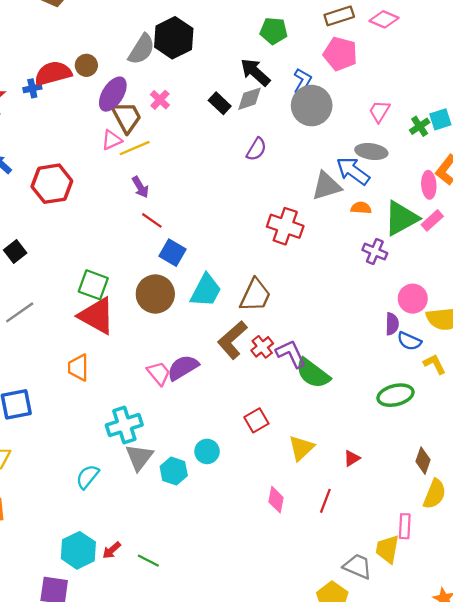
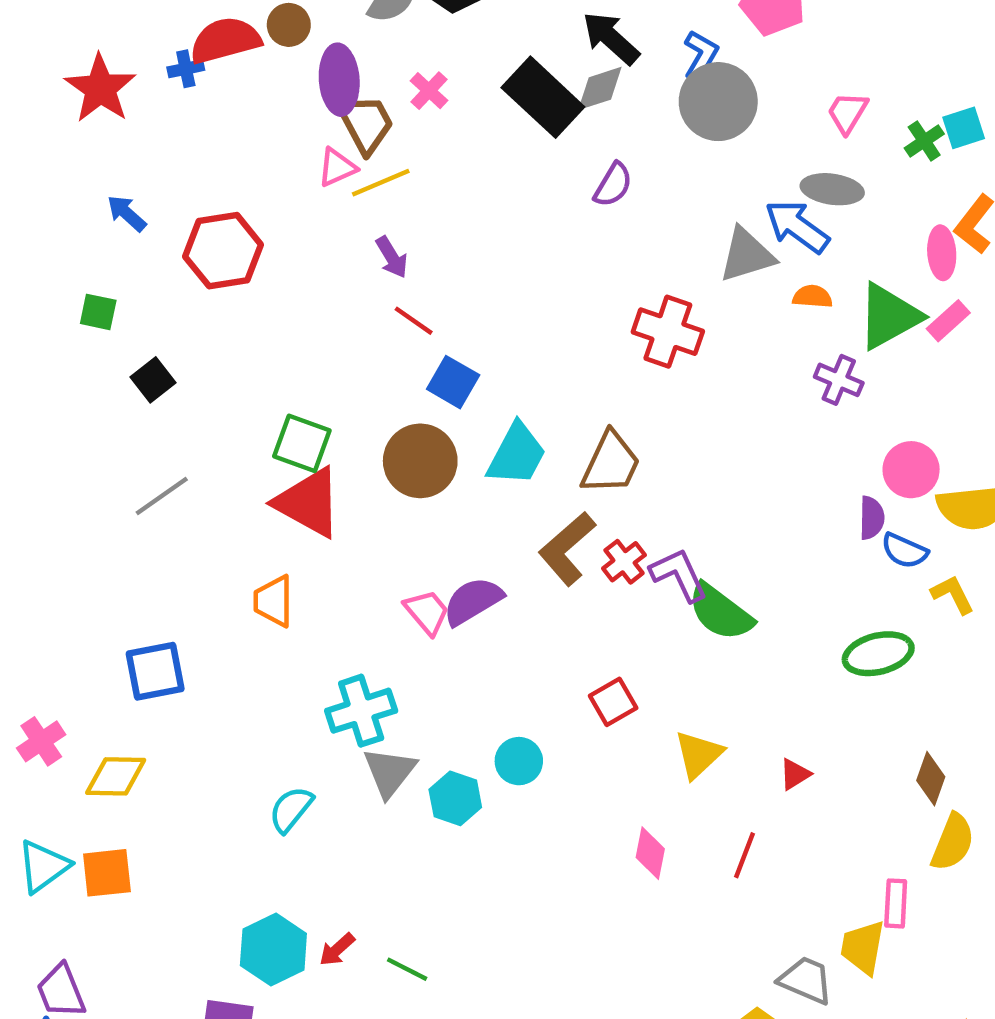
purple ellipse: (113, 94) -> (339, 80), turned -36
black rectangle: (220, 103) -> (543, 97), size x1.8

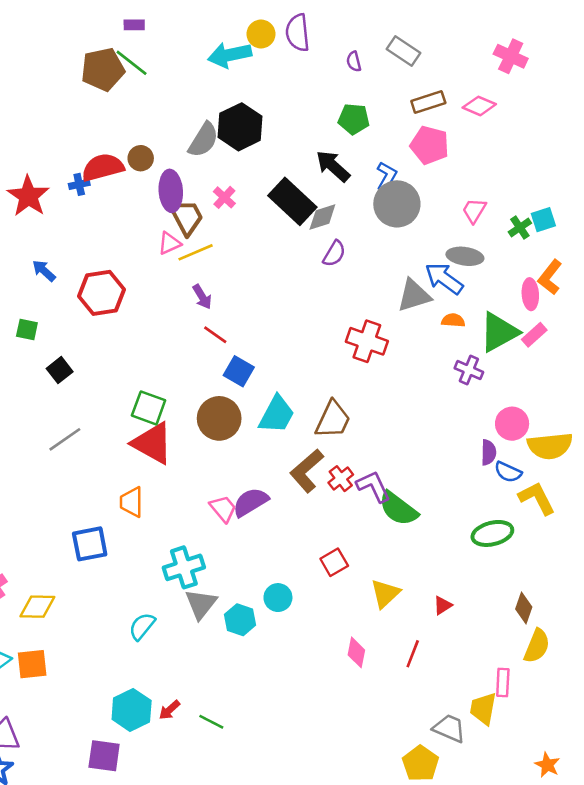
gray diamond: (600, 88) -> (322, 217), moved
yellow L-shape: (953, 595) -> (537, 498), size x1.4
blue square: (155, 671) -> (90, 544), moved

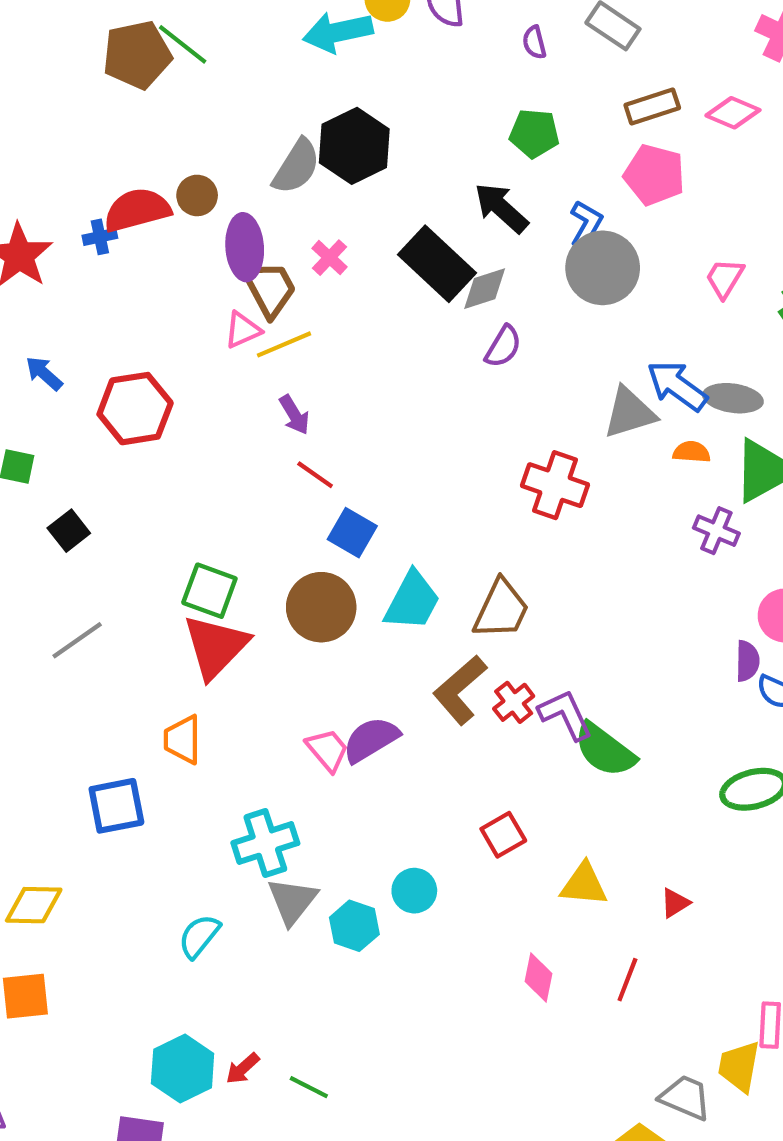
gray ellipse: (465, 256) -> (733, 398), moved
red triangle: (152, 443) -> (216, 646), turned 45
yellow triangle: (385, 594) -> (584, 884), turned 48

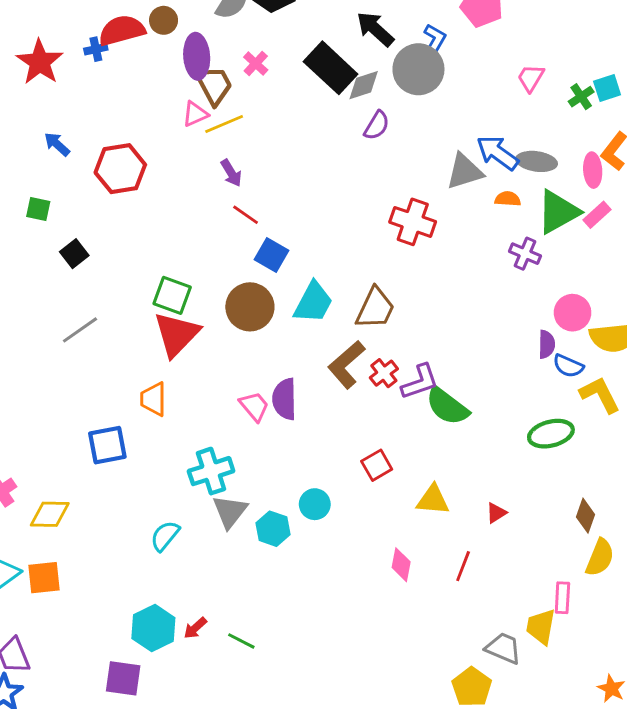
gray circle: (603, 268) -> (418, 69), moved
purple L-shape: (565, 715) -> (420, 382), turned 96
purple semicircle: (371, 740) -> (284, 399), turned -60

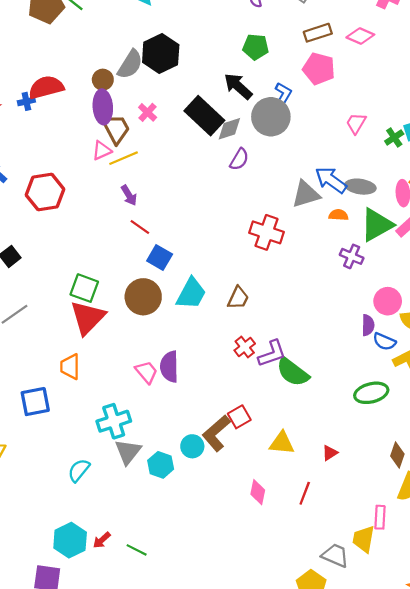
brown circle: (164, 20) -> (103, 80), moved
brown trapezoid: (375, 308) -> (238, 298), size x0.7
brown L-shape: (346, 364) -> (216, 433), moved

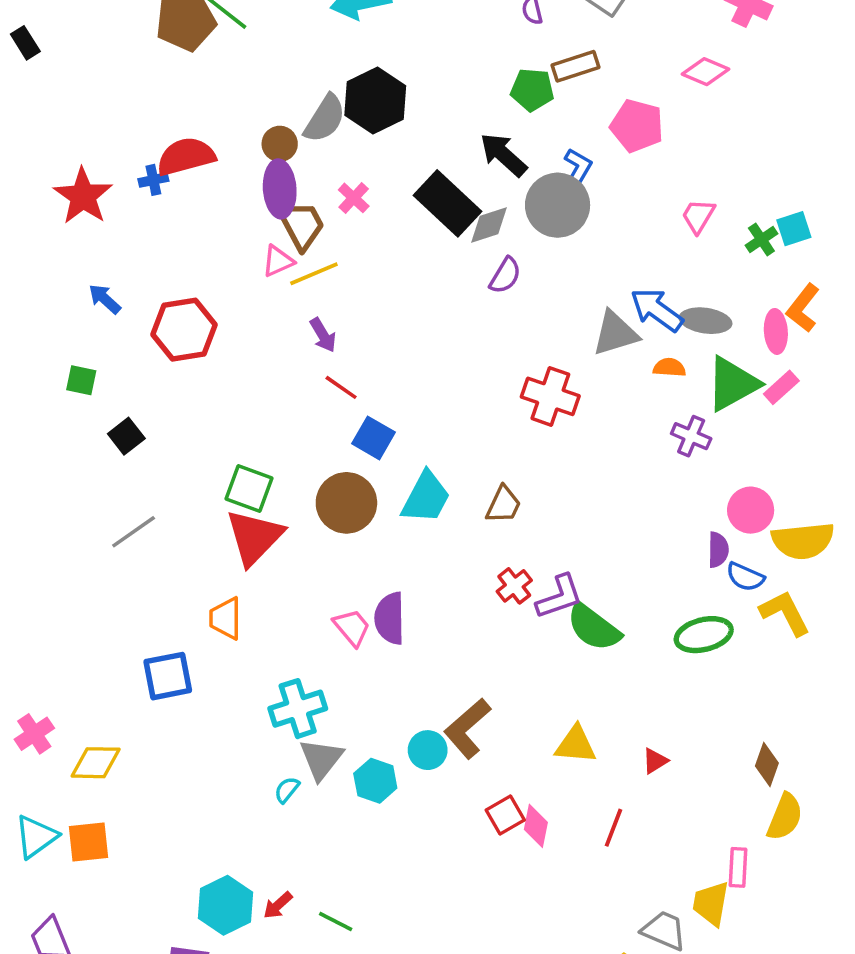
brown rectangle: (318, 33) -> (576, 66), moved
green ellipse: (371, 393) -> (704, 635), moved
red square: (239, 417) -> (505, 815), moved
cyan semicircle: (79, 470) -> (287, 790), moved, size x0.7

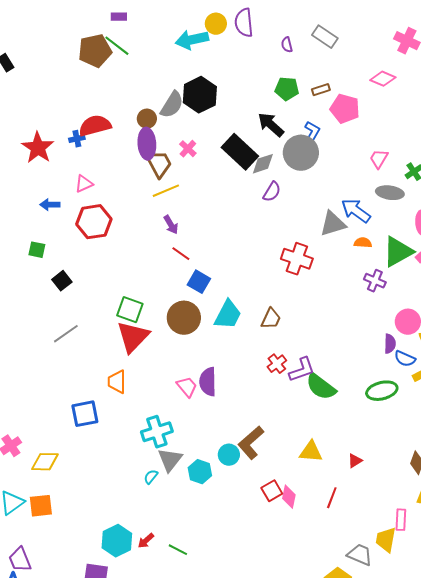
brown rectangle: (576, 66) -> (321, 90), moved, size x0.7
pink triangle: (278, 261) -> (84, 184), moved
blue arrow: (105, 299) -> (50, 205), turned -42
gray ellipse: (705, 321) -> (390, 193), moved

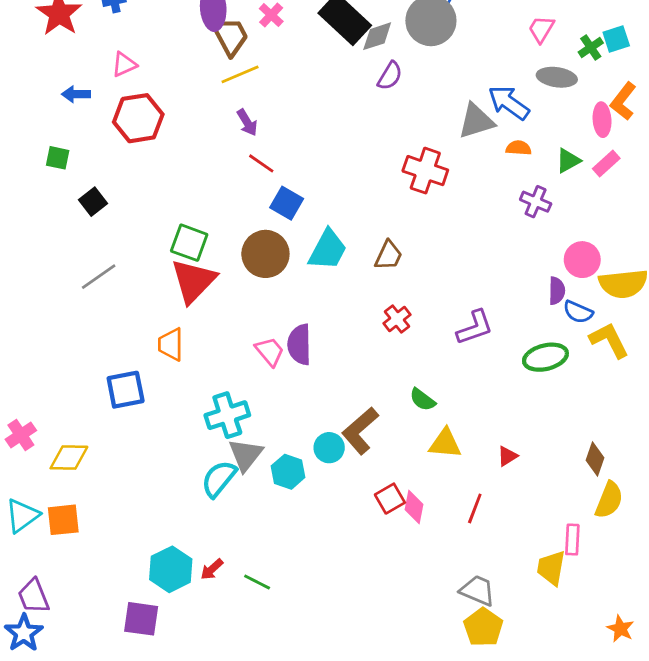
green triangle: (398, 252) -> (568, 161), size x0.6
purple L-shape: (302, 370) -> (475, 327), moved
green semicircle: (321, 387) -> (422, 400), moved, size x0.6
cyan semicircle: (151, 477) -> (219, 479), size x1.8
gray trapezoid: (360, 555) -> (478, 590), moved

